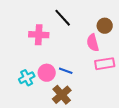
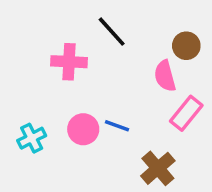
pink rectangle: (105, 64) -> (186, 113), turned -42
cyan cross: (27, 78) -> (32, 138), moved
brown cross: (62, 95) -> (158, 168), moved

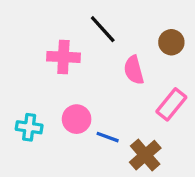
pink semicircle: (165, 76) -> (134, 70), moved
blue line: (117, 126) -> (108, 137), moved
cyan cross: (32, 138) -> (29, 127), turned 35

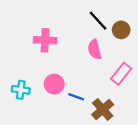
black line: (103, 29) -> (98, 21), moved

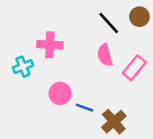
brown circle: (121, 30) -> (139, 17), moved
pink rectangle: (121, 74) -> (134, 68), moved
cyan cross: (21, 90) -> (23, 67), moved, turned -30

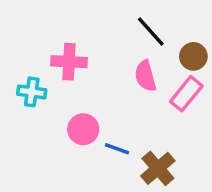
brown circle: (139, 17) -> (193, 56), moved
cyan cross: (23, 67) -> (32, 92), turned 30

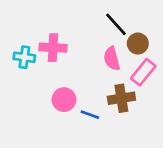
brown circle: (193, 56) -> (138, 44), moved
cyan cross: (32, 92) -> (24, 57), moved
brown cross: (158, 168) -> (121, 98), moved, turned 32

